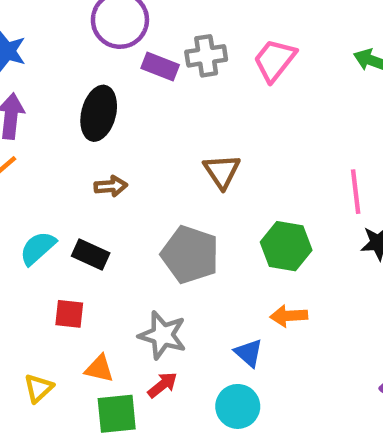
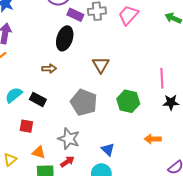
black ellipse: (99, 113) -> (65, 38), moved
orange arrow: (289, 316) -> (153, 139), moved

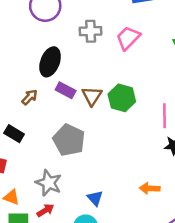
purple rectangle: (75, 15) -> (66, 90), moved
brown arrow: (49, 69) -> (30, 97), turned -48
green hexagon: (128, 101) -> (122, 98), moved

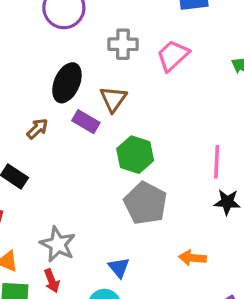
brown triangle: (92, 96) -> (113, 99), moved
green hexagon: (122, 98) -> (135, 155), moved
gray pentagon: (69, 140) -> (146, 203), moved
red arrow: (45, 210) -> (52, 281), turned 98

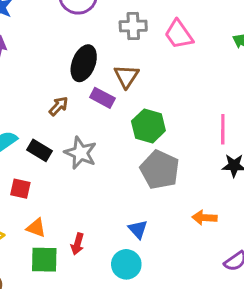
pink trapezoid: (173, 56) -> (179, 34), turned -80
gray star: (58, 244) -> (81, 153), moved
red arrow: (52, 281) -> (77, 244), turned 40

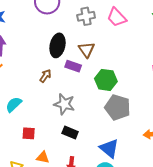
black rectangle: (40, 150) -> (70, 133), moved
blue triangle: (138, 229) -> (109, 148), size x1.5

